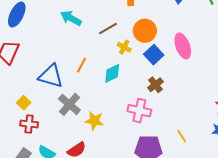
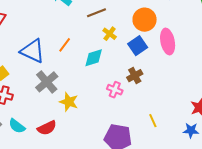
orange circle: (145, 31) -> (145, 20), moved
pink cross: (139, 111) -> (115, 90), moved, size x0.7
yellow line: (182, 136) -> (153, 121), moved

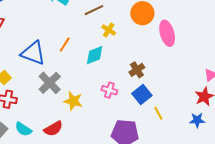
blue square: (138, 46) -> (142, 95), moved
pink cross: (115, 90) -> (109, 90), moved

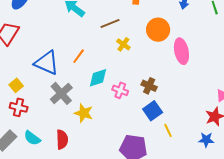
cyan diamond: (95, 55) -> (98, 78), moved
brown cross: (137, 70) -> (149, 86), turned -35
pink cross: (109, 90) -> (120, 90), moved
red semicircle: (53, 129) -> (62, 139), turned -66

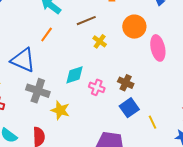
orange line: (79, 56) -> (47, 35), moved
gray cross: (61, 93) -> (38, 91), turned -30
yellow line: (168, 130) -> (153, 122), moved

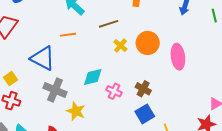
orange circle: (134, 27) -> (148, 43), moved
orange line: (47, 35) -> (68, 35), turned 42

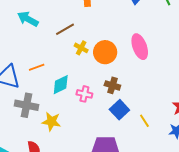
orange line: (68, 35) -> (37, 67), moved
orange circle: (148, 43) -> (105, 52), moved

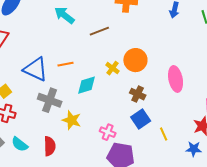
pink ellipse: (140, 47) -> (176, 79), moved
yellow cross: (81, 48) -> (113, 68), moved
pink cross: (84, 94) -> (108, 132), moved

